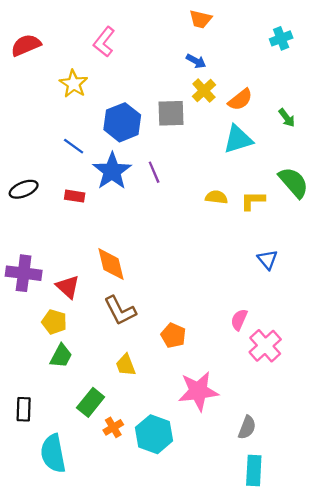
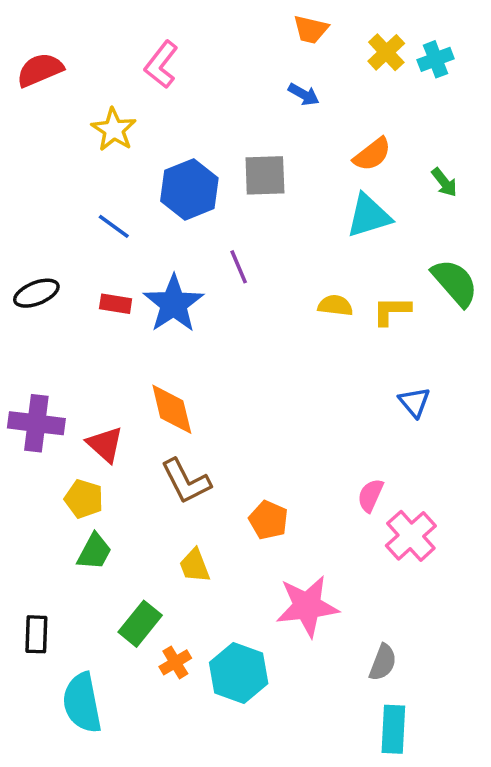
yellow cross: (204, 91) -> (386, 52), moved
blue star: (112, 171) -> (174, 304), moved

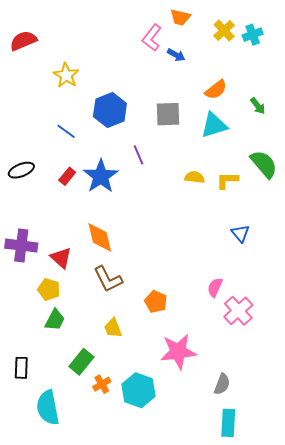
pink L-shape: (161, 65) -> (152, 38), moved
gray square: (265, 175) -> (168, 114), moved
red rectangle: (116, 304) -> (67, 176), turned -60

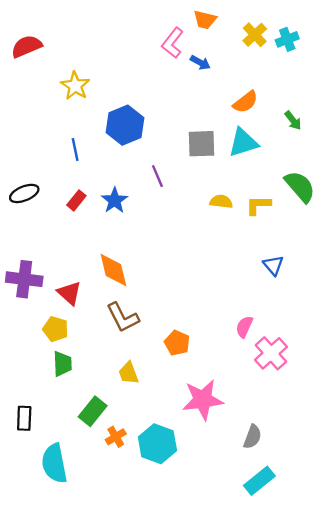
gray square: (168, 114) -> (201, 144), moved
blue line: (66, 131) -> (75, 149), turned 42
blue star: (101, 176) -> (115, 200), size x0.7
green trapezoid: (55, 320) -> (62, 364), turned -30
cyan rectangle: (228, 423) -> (259, 481), turned 48

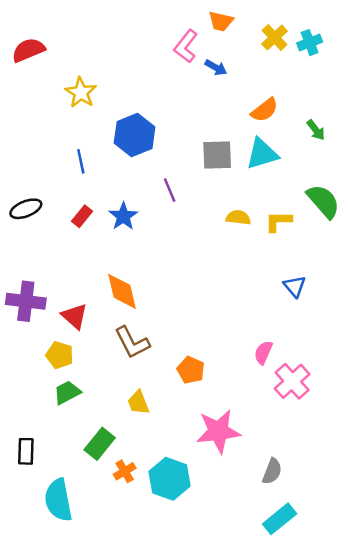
green trapezoid: (62, 364) -> (67, 393), turned -116

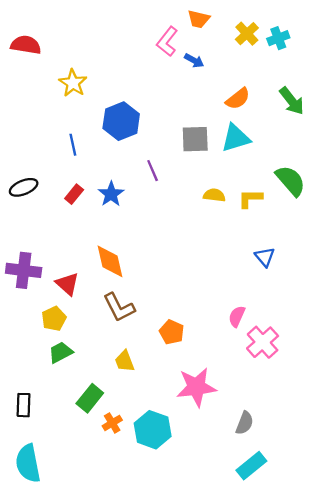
red semicircle: (28, 50) -> (26, 45), turned 32
green arrow: (316, 130) -> (292, 101), moved, size x1.5
yellow pentagon: (60, 355) -> (54, 319), turned 30
cyan semicircle: (58, 500) -> (28, 463), moved

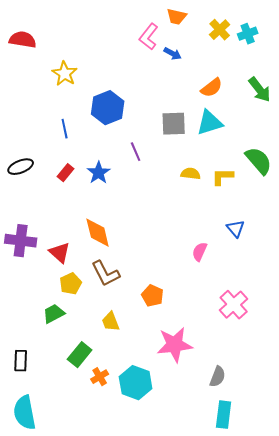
pink semicircle: (237, 316) -> (200, 252), moved
yellow pentagon: (54, 319) -> (71, 284), moved
cyan rectangle: (251, 466) -> (224, 415), turned -44

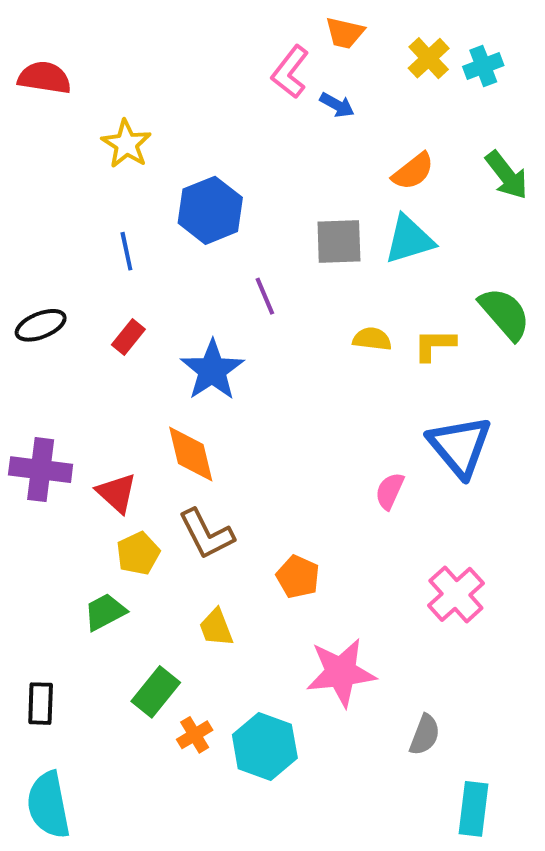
blue star: (99, 173) -> (212, 370), moved, size x1.4
blue triangle: (236, 229) -> (460, 446), size x1.8
cyan rectangle: (224, 415) -> (473, 809), moved

